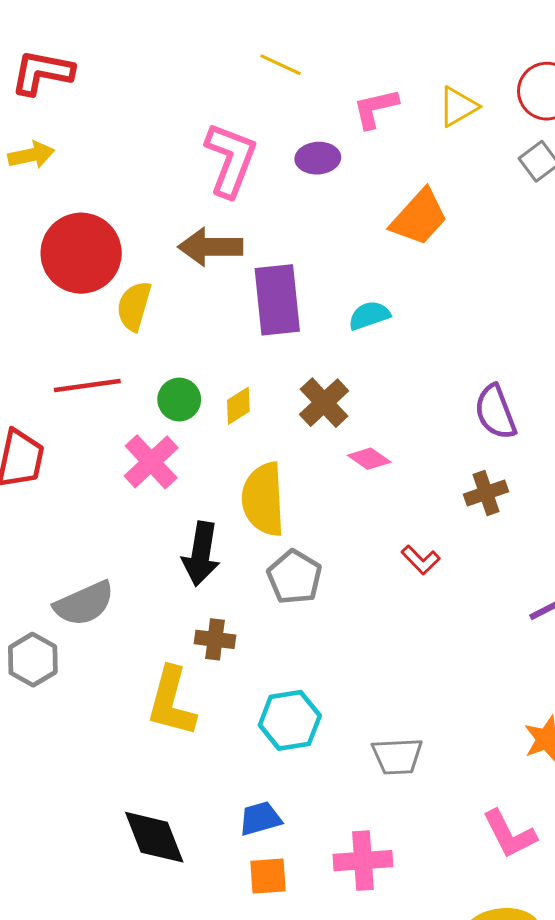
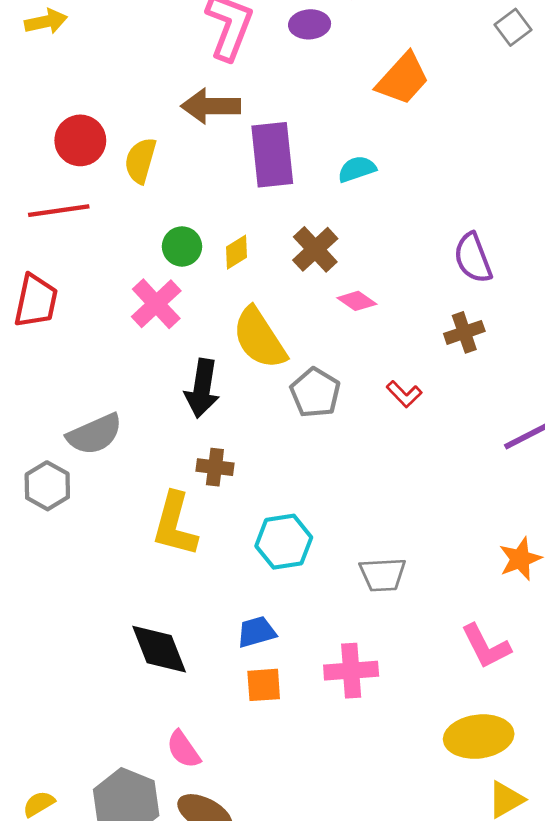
red circle: (81, 253) -> (80, 140), moved, size x0.7
red line: (87, 386) -> (59, 211), moved
yellow semicircle: (263, 499) -> (259, 338), turned -30
gray pentagon: (294, 577) -> (315, 393), moved

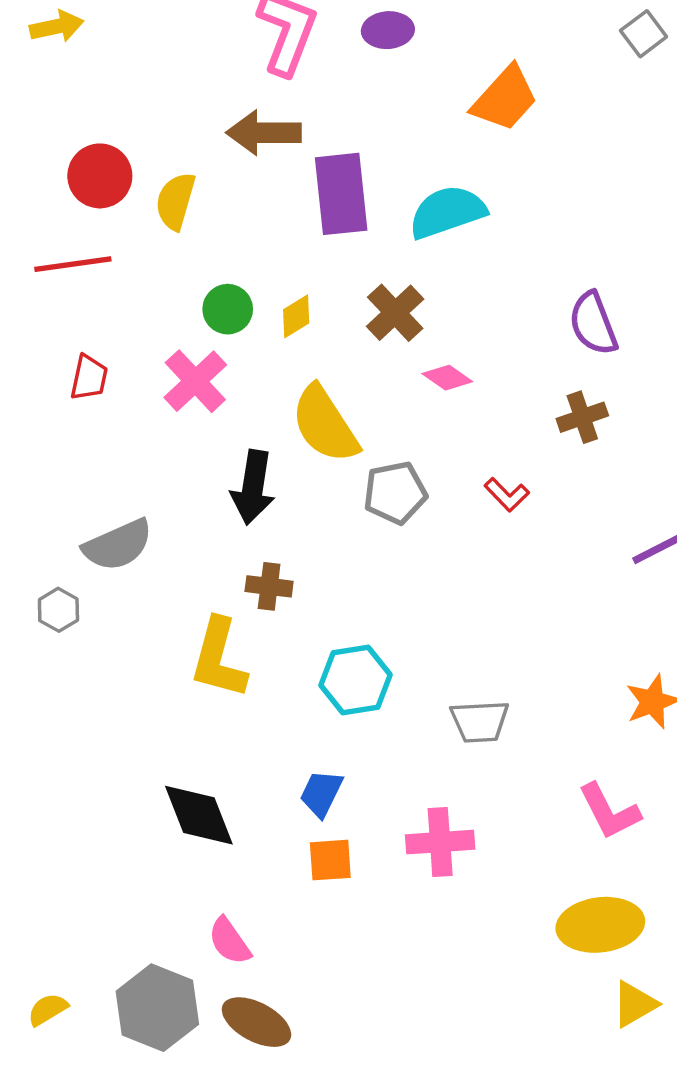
cyan semicircle: (357, 169) -> (447, 212), size x1.6
red trapezoid: (36, 301) -> (89, 378), moved, size x0.7
gray pentagon: (315, 393) -> (395, 493), turned 30
gray hexagon: (47, 486) -> (58, 610), size x0.7
blue trapezoid: (257, 632) -> (321, 793), turned -48

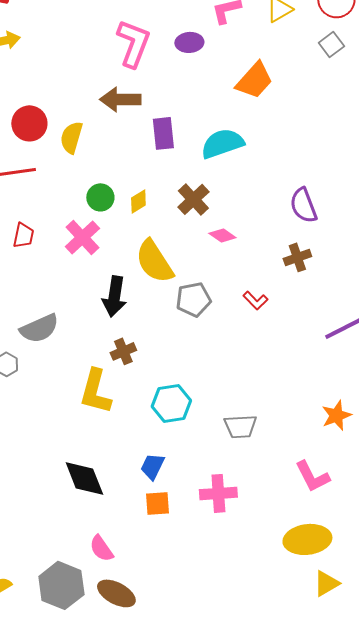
purple rectangle: (341, 194) -> (163, 133), size x0.7
brown cross: (269, 586) -> (123, 351), turned -30

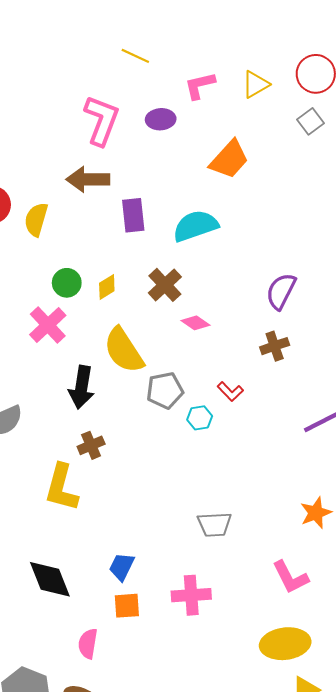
purple semicircle: (303, 205) -> (281, 291), turned 48
cyan hexagon: (171, 403) -> (200, 418), moved, size x0.6
pink semicircle: (101, 548) -> (88, 644), moved, turned 44

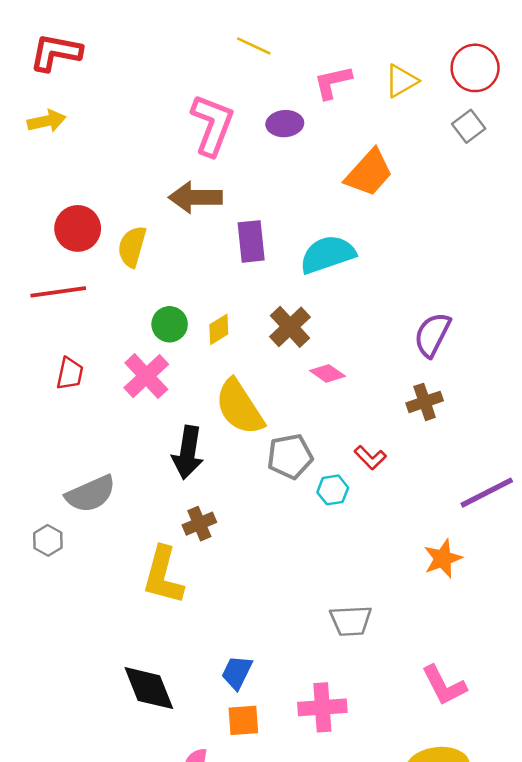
orange star: (316, 513) -> (443, 559), moved

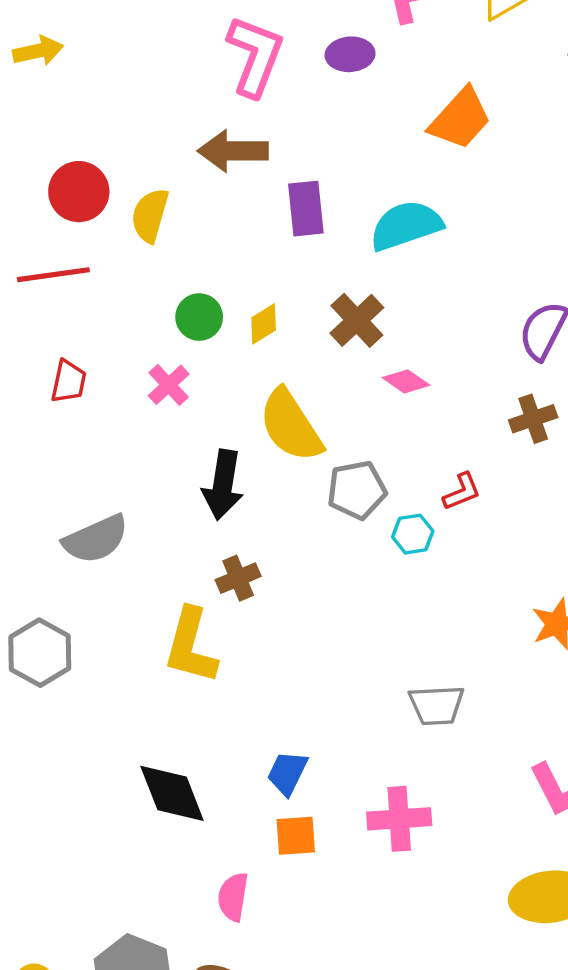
pink cross: (146, 376) -> (169, 385), size x0.7
red L-shape: (370, 458) -> (462, 492), turned -68
gray hexagon: (48, 540) -> (40, 653), moved, size x1.6

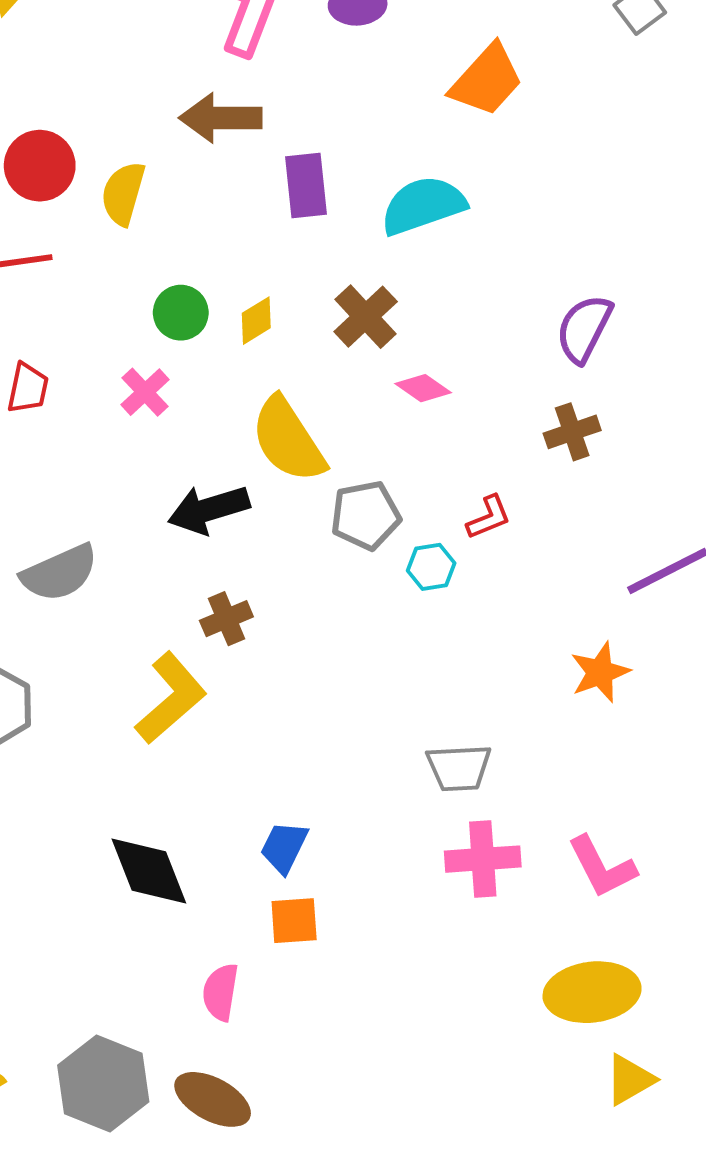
black arrow: (223, 485) -> (209, 509), turned 64
yellow L-shape: (191, 646) -> (171, 698), turned -146
pink cross: (399, 819) -> (483, 859), moved

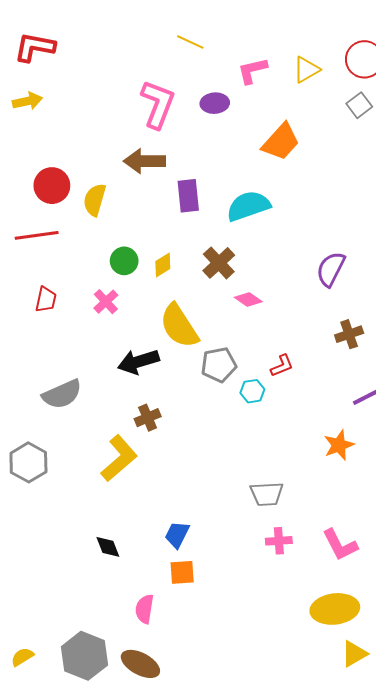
brown cross: (572, 432) -> (349, 334), moved
pink cross: (483, 859) -> (279, 541), size x0.7
black diamond: (149, 871) -> (108, 547), size x0.6

